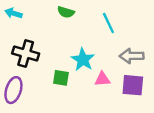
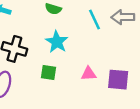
gray arrow: (132, 56) -> (123, 17), moved
cyan star: (83, 60) -> (57, 42), moved

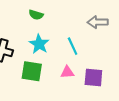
cyan line: (95, 19) -> (73, 46), moved
green square: (49, 72) -> (32, 71), size x1.5

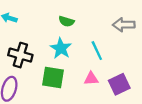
green semicircle: (36, 15) -> (66, 21), moved
purple square: (93, 77) -> (119, 84), turned -30

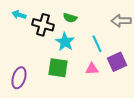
black cross: (20, 55) -> (43, 25), moved
purple square: (119, 84) -> (117, 62), moved

